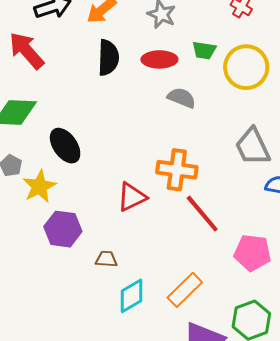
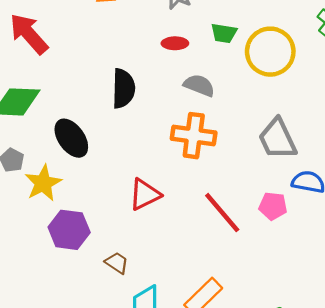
black semicircle: (108, 58) -> (123, 89), moved
red ellipse: (159, 59) -> (175, 43), size x0.7
orange cross: (177, 170) -> (194, 136), moved
pink pentagon: (252, 253) -> (273, 206), moved, size x0.7
brown trapezoid: (106, 259) -> (117, 263), turned 30

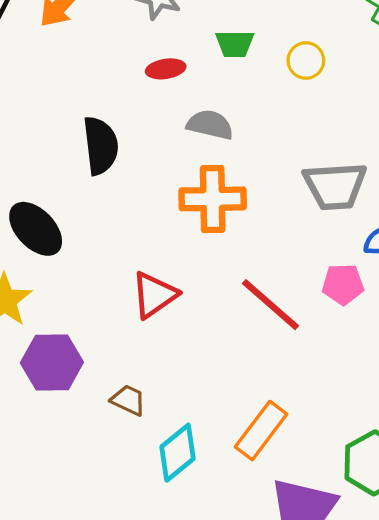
yellow circle: (270, 52) -> (306, 60), size x0.5
gray trapezoid: (277, 139) -> (335, 186), turned -60

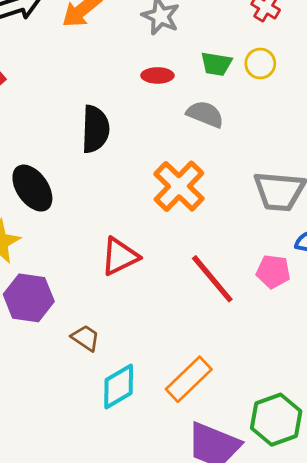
yellow circle: (306, 60) -> (260, 63), moved
gray semicircle: (210, 125) -> (205, 114), moved
orange cross: (213, 199) -> (179, 186), turned 36

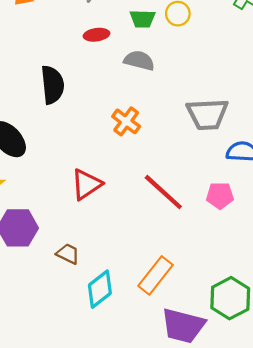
orange cross: (179, 186) -> (126, 121), size x0.7
pink pentagon: (273, 272) -> (220, 196), moved

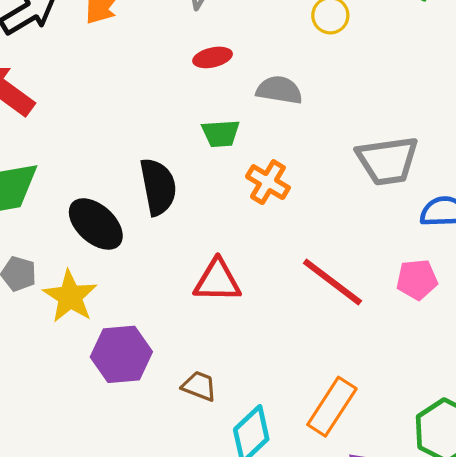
green trapezoid: (143, 19) -> (221, 133), moved
black semicircle: (52, 85) -> (158, 187), moved
red triangle: (86, 184) -> (217, 281), turned 40

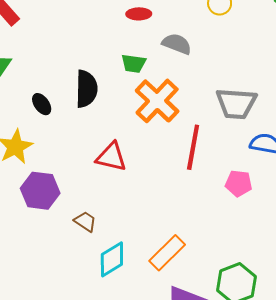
orange cross: (268, 182) -> (157, 101), size x1.6
black ellipse: (96, 224) -> (42, 104), size x0.6
red line: (332, 282) -> (193, 147), moved, turned 51

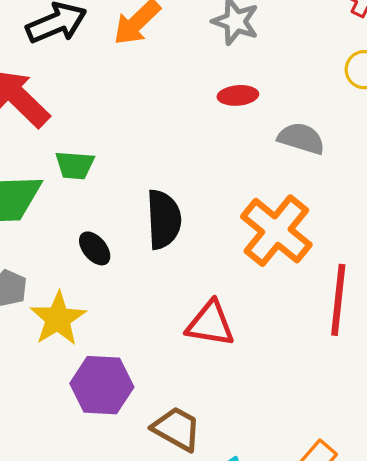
green trapezoid: (134, 63) -> (75, 165), moved
brown trapezoid: (85, 221) -> (177, 429), size x1.4

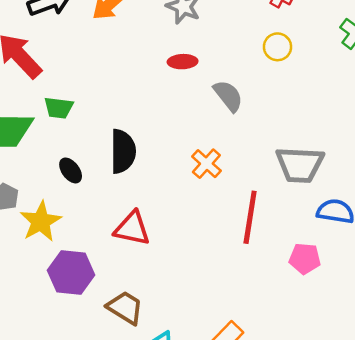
gray semicircle: (301, 138) -> (228, 96), turned 32
orange cross: (276, 231) -> (206, 164), size x0.6
red triangle: (210, 324) -> (132, 228), moved

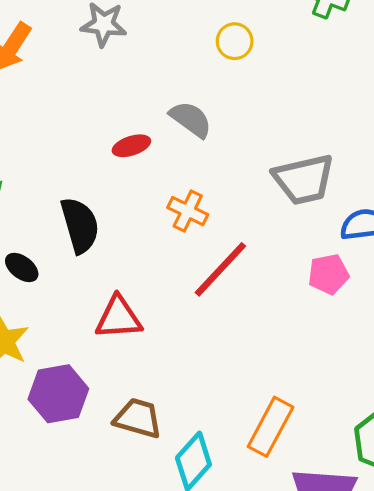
red ellipse: (183, 62) -> (131, 146), moved
red line: (250, 217) -> (220, 269), moved, turned 50
pink pentagon: (305, 259) -> (328, 274), moved

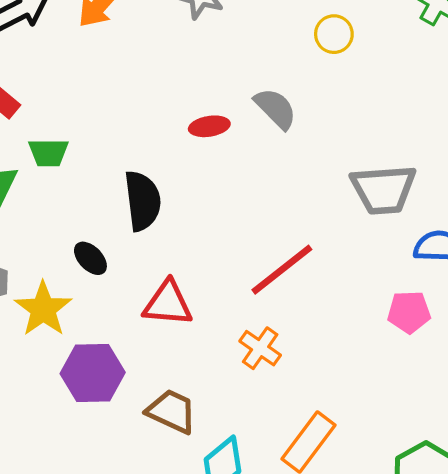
orange cross: (188, 211) -> (260, 348), moved
black ellipse: (22, 267) -> (90, 258), moved
pink pentagon: (328, 274) -> (409, 312), moved

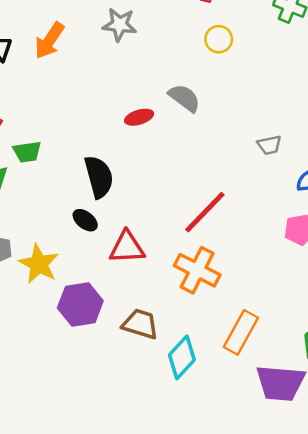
gray trapezoid: (383, 189) -> (269, 145), size x0.5
black ellipse: (90, 258) -> (85, 220), moved
orange cross: (260, 348) -> (197, 270), size x1.5

